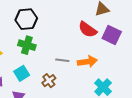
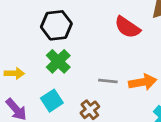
red semicircle: (88, 30) -> (127, 27), moved
green cross: (27, 45) -> (58, 61), turned 30

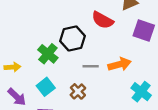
black hexagon: (56, 25) -> (73, 38), moved

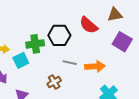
green cross: (48, 54) -> (35, 44), turned 30
cyan square: (46, 87) -> (21, 60), moved

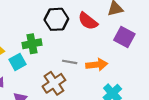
black hexagon: (59, 35) -> (56, 19), moved
brown cross: (54, 82) -> (54, 83), size x1.5

